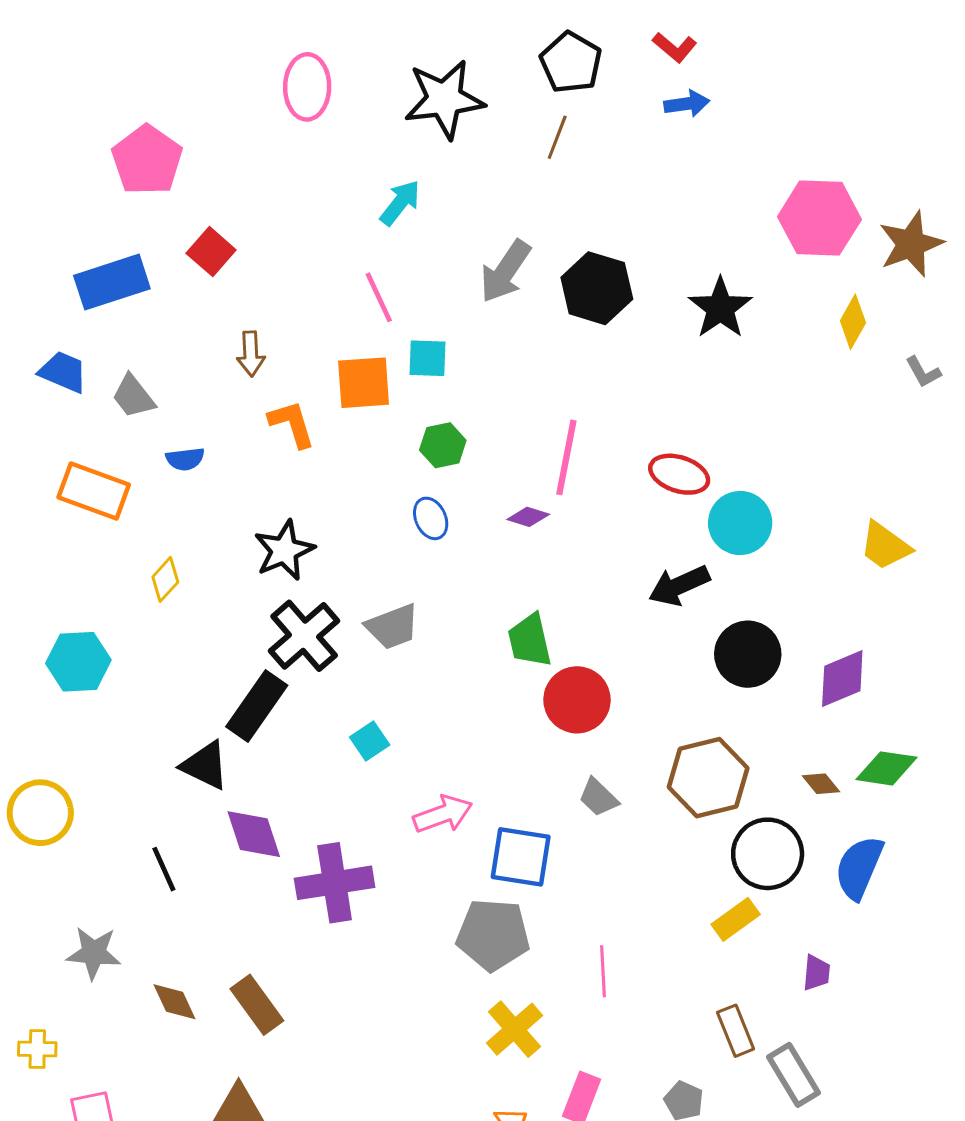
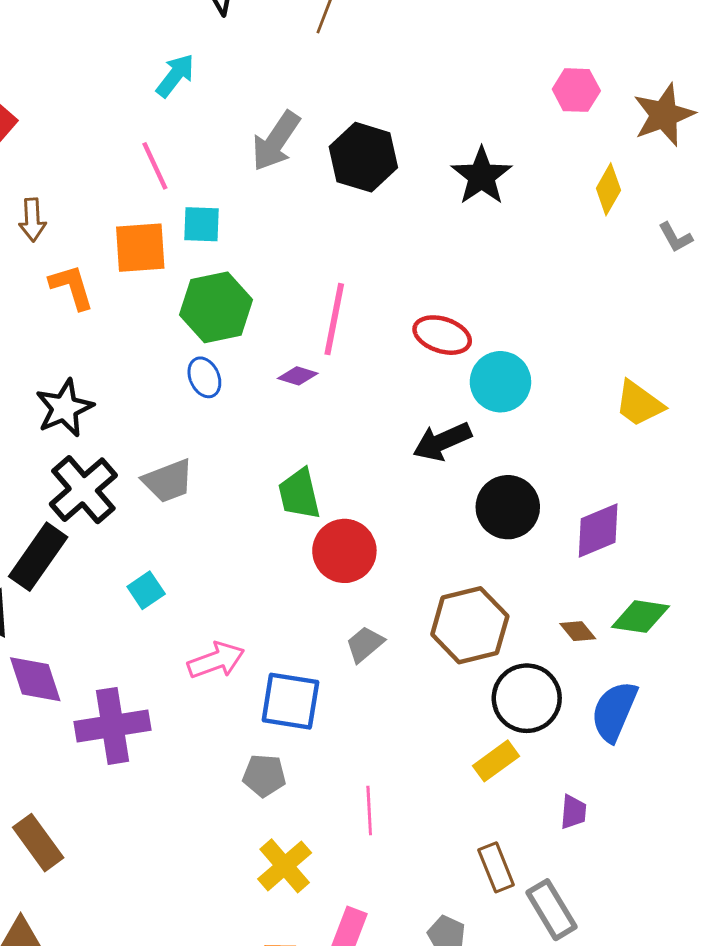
pink hexagon: (819, 218) -> (576, 90), size x0.6
green hexagon: (443, 445) -> (216, 307), size x1.6
gray trapezoid: (598, 797) -> (365, 644), turned 96
gray pentagon: (493, 935) -> (264, 776), size x0.6

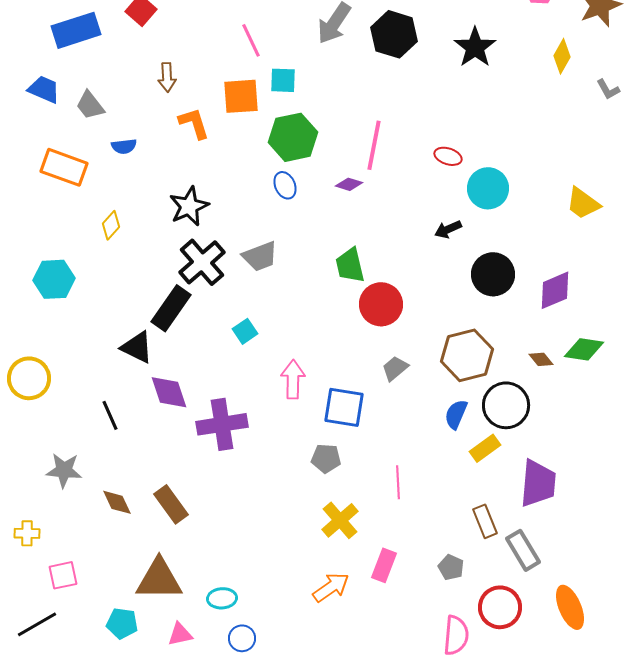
red ellipse: (442, 335) -> (448, 156), size x0.7
black arrow: (442, 442) -> (448, 229), size x0.7
pink arrow: (216, 660) -> (293, 379), turned -69
blue semicircle: (614, 711) -> (456, 414), moved, size x0.7
purple trapezoid: (573, 812) -> (538, 483), size x2.0

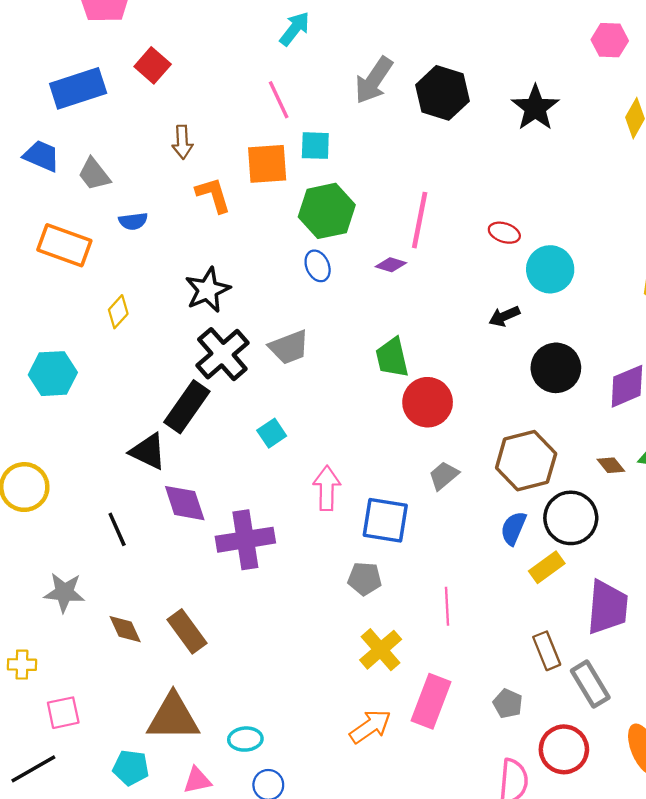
pink rectangle: (384, 565) -> (431, 701), size x1.4

